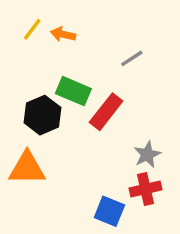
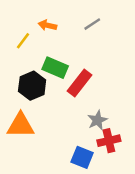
yellow line: (32, 29) -> (23, 41), moved
gray line: (132, 58) -> (92, 24), moved
gray star: (147, 155) -> (97, 120), moved

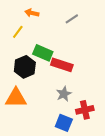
orange arrow: (47, 25) -> (32, 13), moved
red rectangle: (79, 83) -> (62, 65), turned 70
gray star: (97, 120) -> (64, 94), moved

